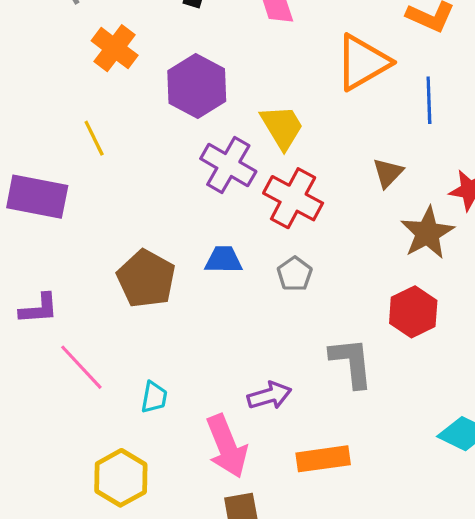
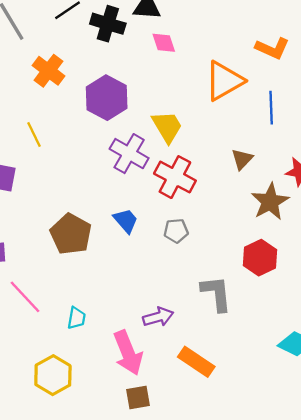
blue trapezoid: (224, 260) -> (126, 221), turned 48
gray pentagon: (295, 274) -> (176, 231), turned 30
orange rectangle: (323, 459) -> (196, 362), turned 42

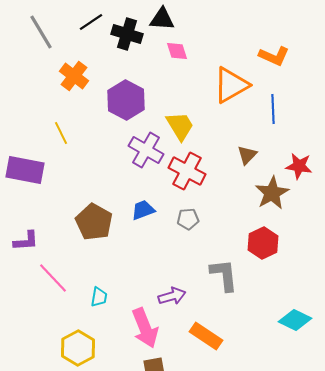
blue trapezoid: (126, 221) -> (143, 210), turned -70

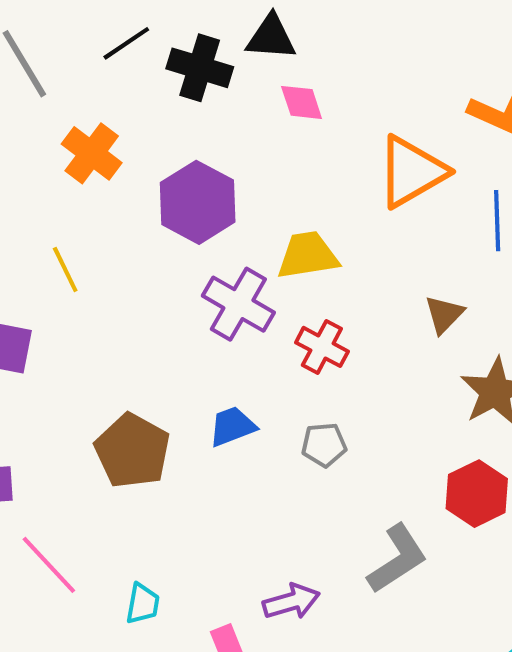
yellow trapezoid: (180, 126) -> (308, 255), turned -68
red cross: (187, 171) -> (322, 347), size x0.7
gray L-shape: (224, 275) -> (397, 559), turned 63

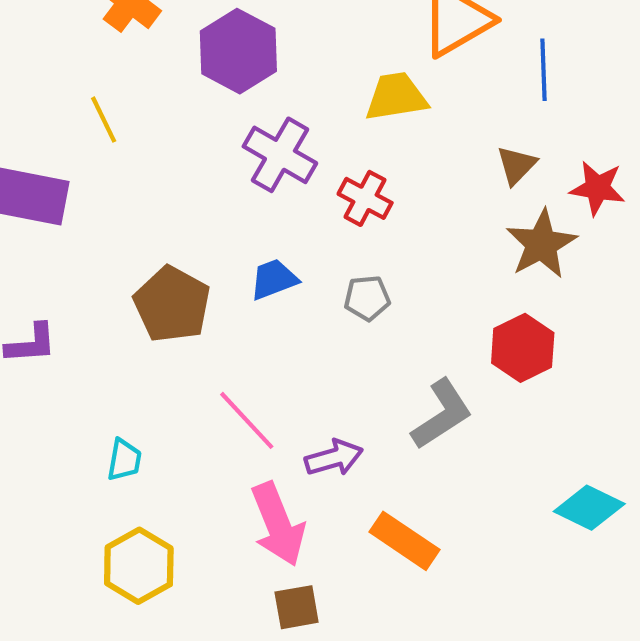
yellow trapezoid: (308, 255) -> (396, 97), moved
brown triangle: (444, 314) -> (517, 165), moved
pink line: (49, 565) -> (247, 420), moved
cyan trapezoid: (143, 604) -> (124, 460), moved

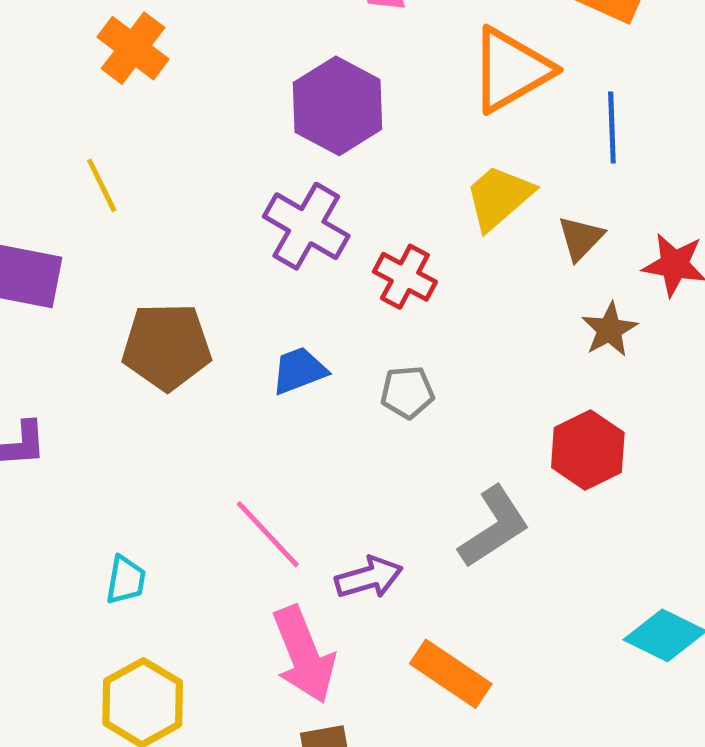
purple hexagon: (238, 51) -> (338, 106), moved
yellow trapezoid: (396, 97) -> (499, 197), moved, turned -32
brown star: (541, 244) -> (609, 330), size x0.7
brown pentagon: (172, 304) -> (167, 346), moved, turned -30

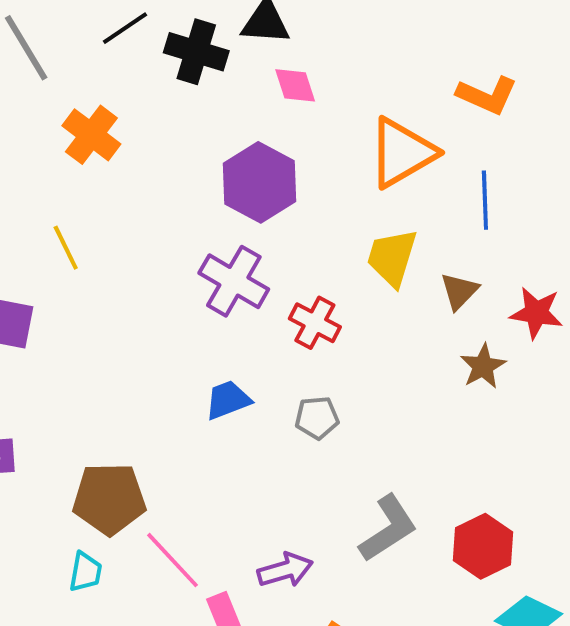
yellow trapezoid: (499, 197) -> (392, 257), turned -32
brown pentagon: (167, 346) -> (109, 499), moved
red hexagon: (588, 450) -> (483, 546), moved
pink line: (268, 534) -> (172, 560), moved

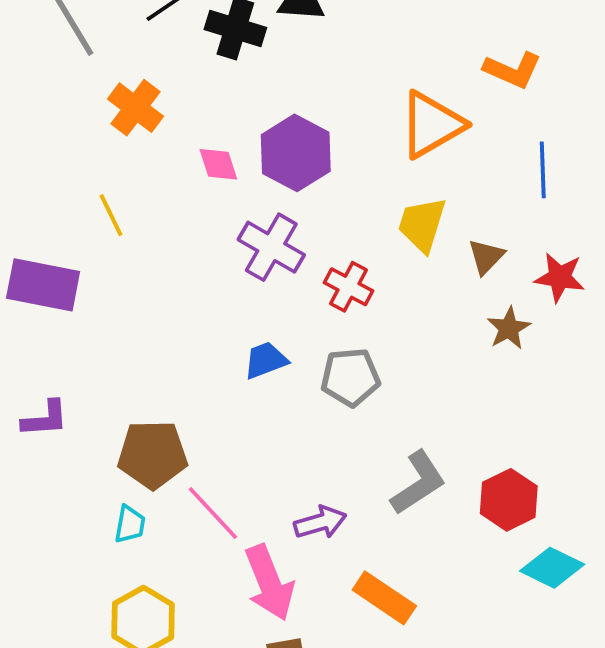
pink diamond: (295, 85) -> (218, 164), moved
blue line: (485, 200) -> (543, 170), moved
gray pentagon: (317, 418) -> (350, 377), size x1.4

